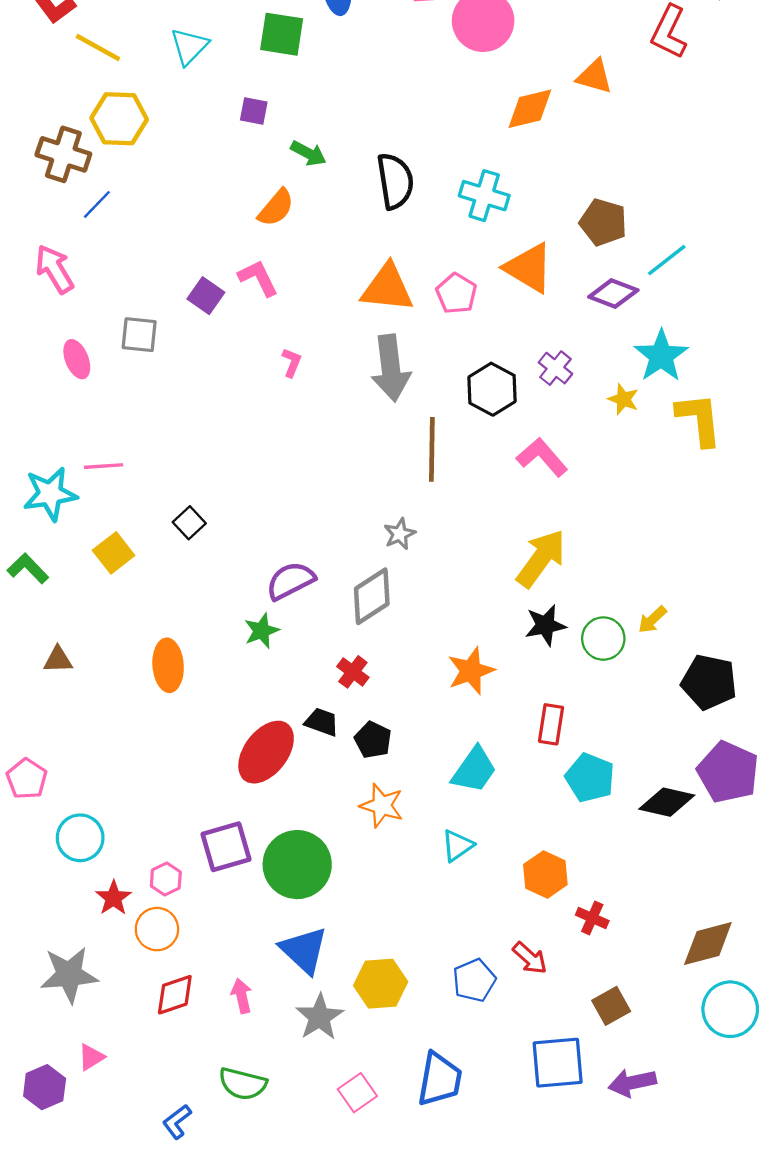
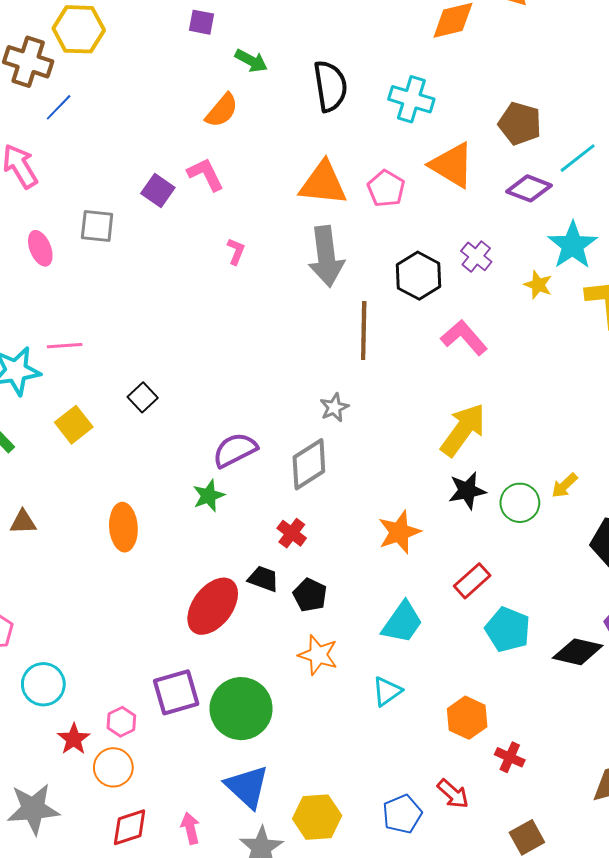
red rectangle: (551, 724) -> (472, 581), turned 39

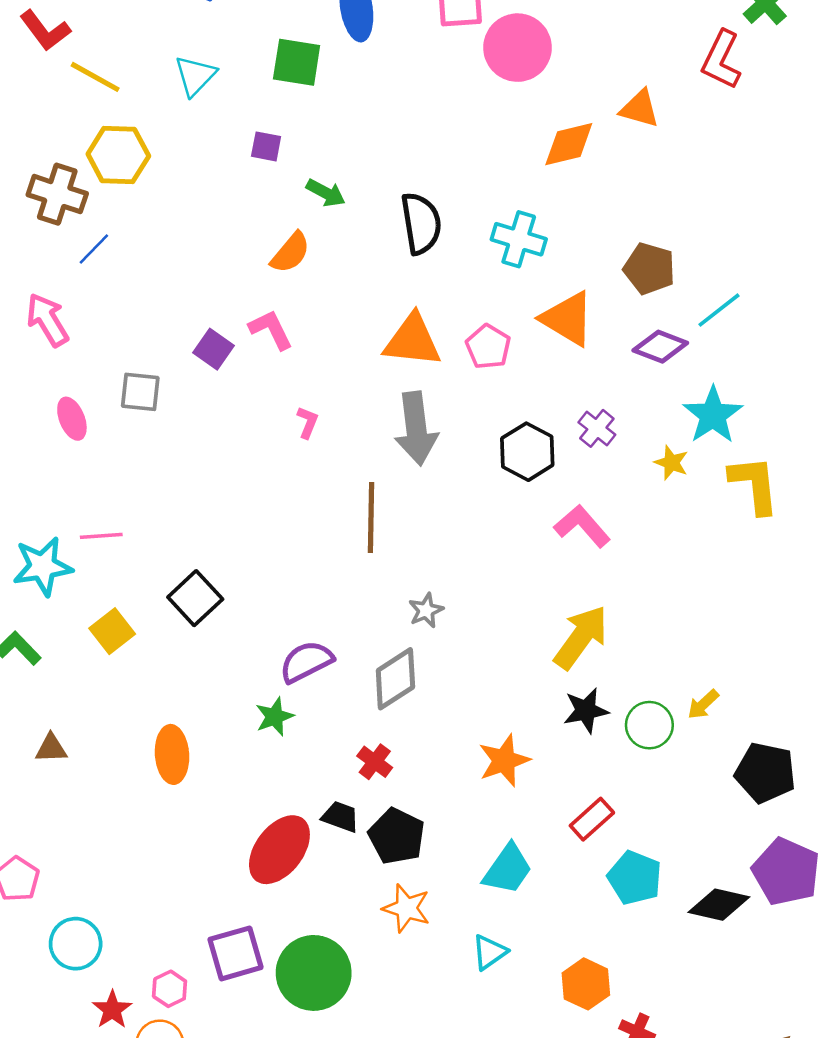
brown line: (364, 330) -> (371, 518), moved
black square: (143, 397) -> (195, 598), size x1.5
black pentagon: (310, 595) -> (397, 836), size x1.4

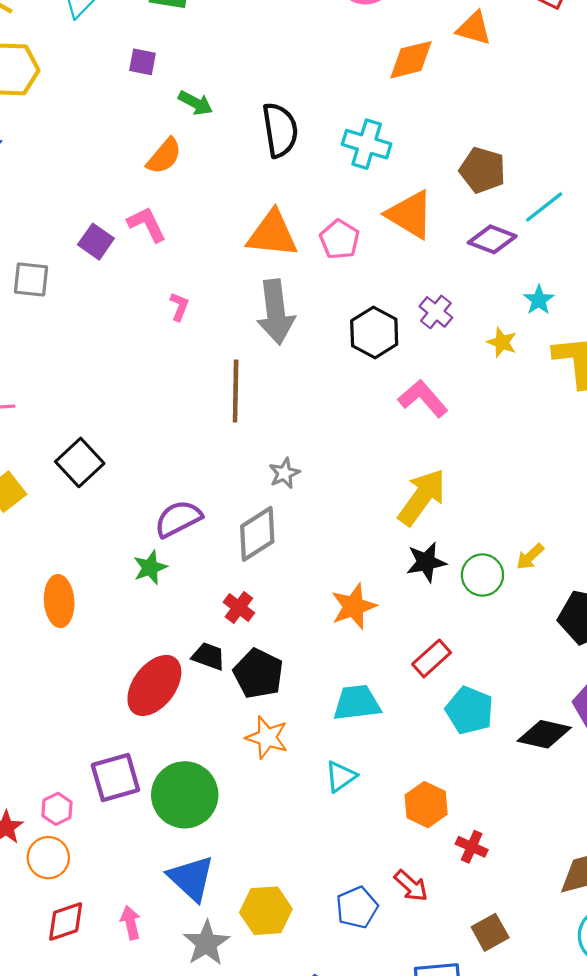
cyan star: (713, 415) -> (539, 300), size x0.6
cyan trapezoid: (508, 869) -> (357, 703), turned -132

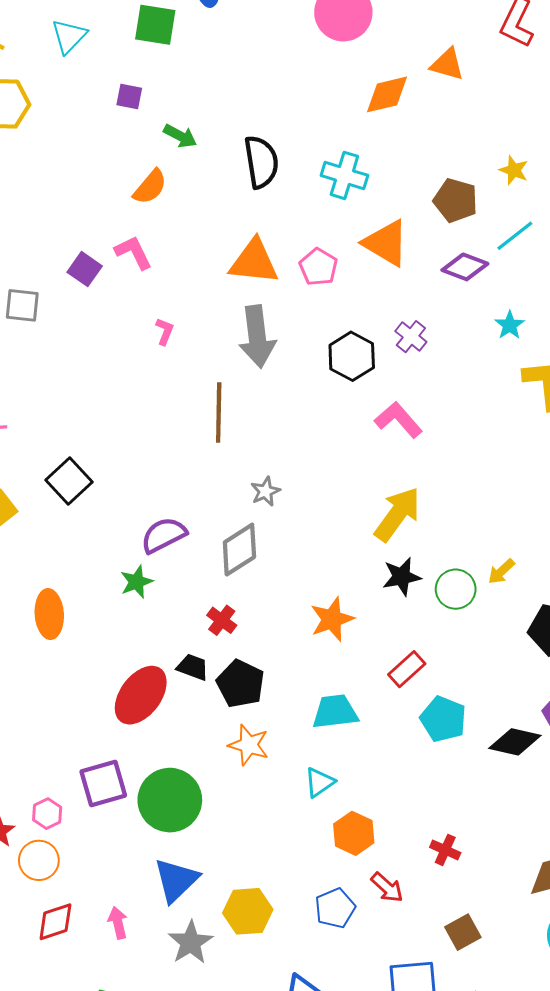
yellow star: (502, 342) -> (514, 170), moved
orange hexagon: (426, 805) -> (354, 833), moved
blue triangle: (191, 878) -> (176, 880), turned 33

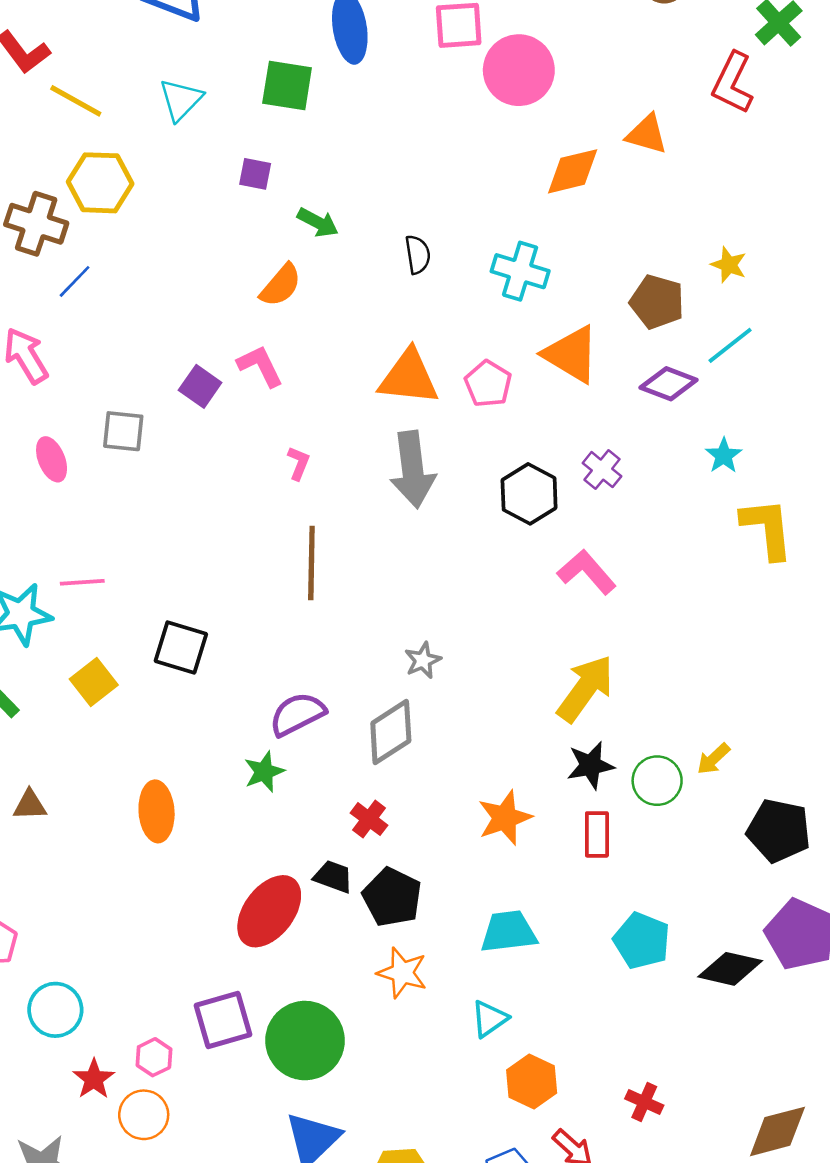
black semicircle: (261, 162) -> (418, 254), size x0.6
brown line: (219, 412) -> (311, 563), moved
black square: (69, 481) -> (181, 648), turned -30
red rectangle: (407, 669) -> (597, 834), moved, turned -48

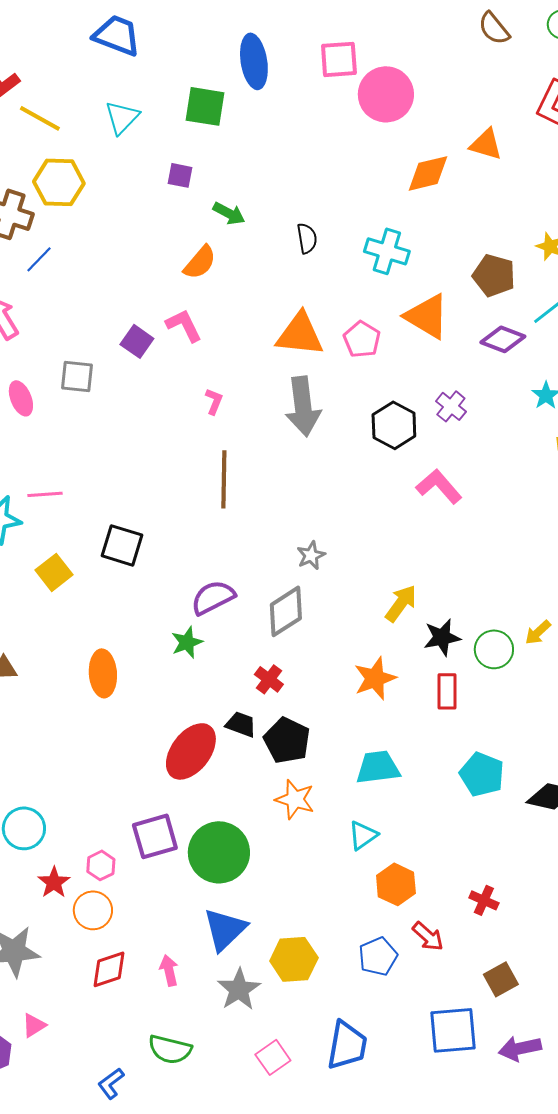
yellow arrow: (585, 688) -> (401, 603), moved, size x0.7

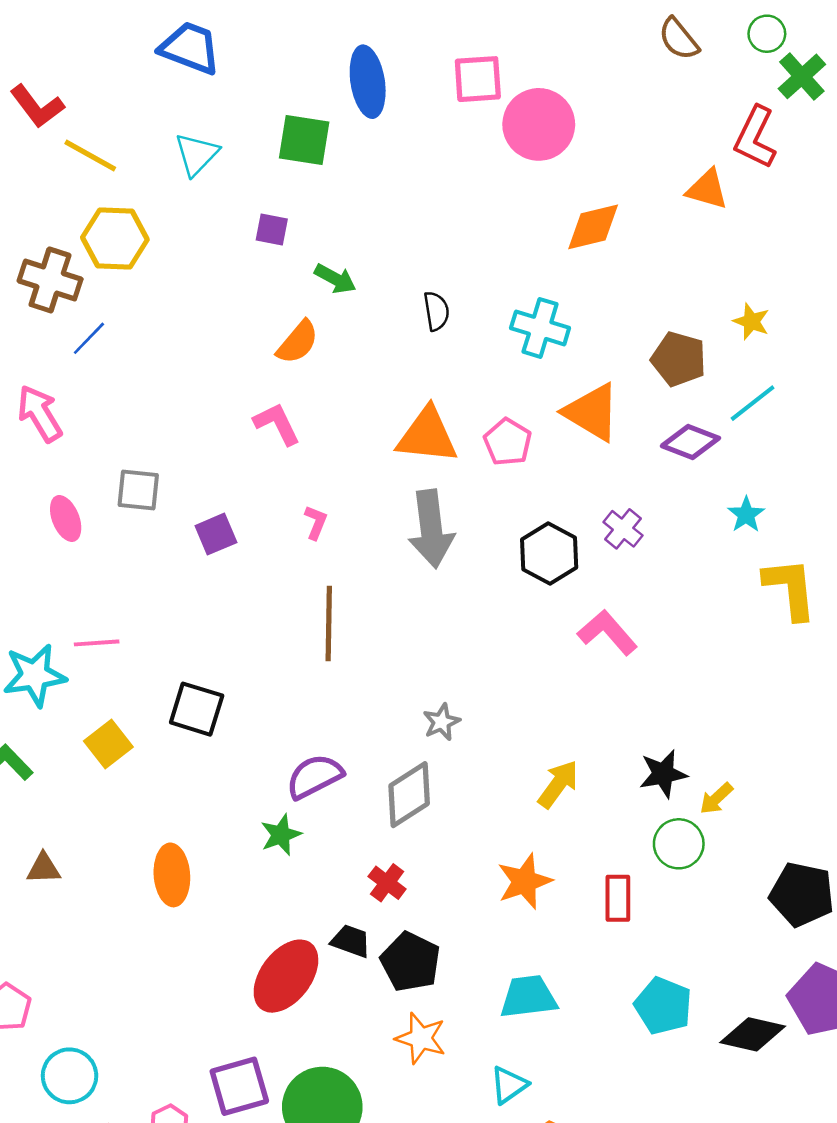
orange triangle: (486, 144) -> (707, 189), moved
purple square: (137, 341) -> (216, 534), moved, turned 32
yellow arrow: (538, 632) -> (716, 798), moved
black star: (442, 637) -> (663, 774), moved

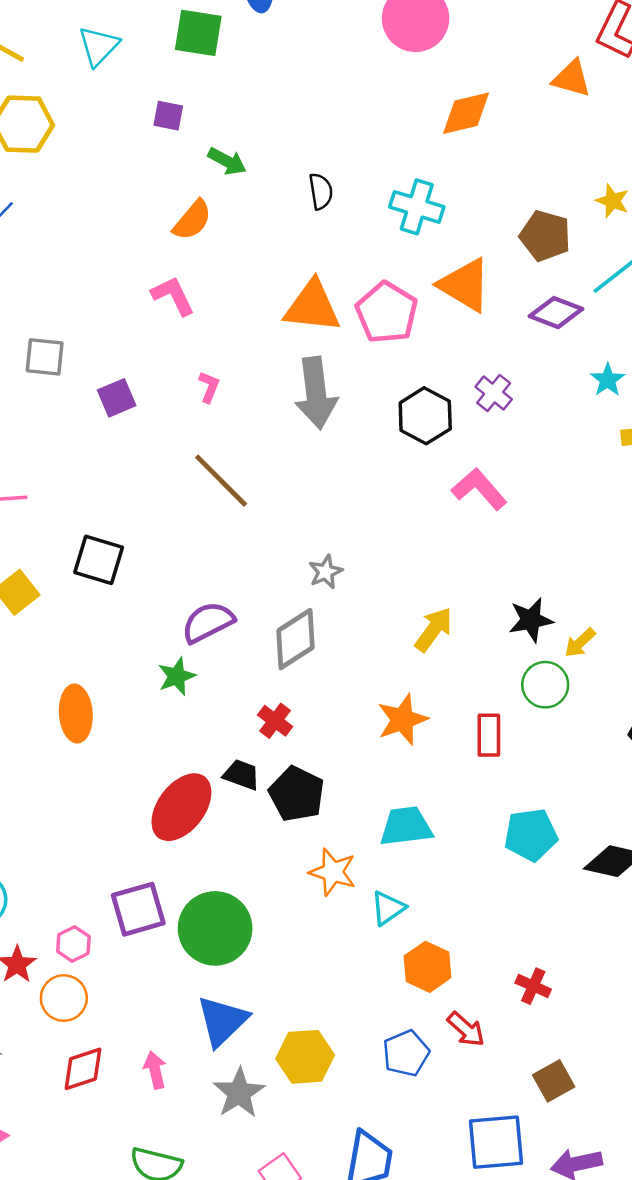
pink pentagon: (508, 442) -> (387, 313), size x1.4
brown line: (329, 623) -> (221, 481), turned -46
cyan pentagon: (663, 1006) -> (531, 835), turned -30
orange star: (421, 1038) -> (333, 872), moved

